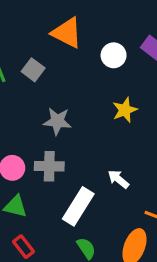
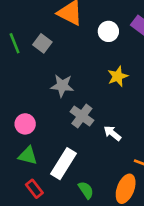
gray cross: (49, 166) -> (82, 116), moved, turned 35
white rectangle: (78, 206) -> (63, 164), moved

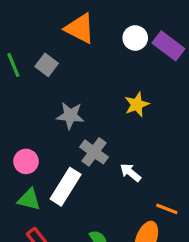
white circle: (108, 31) -> (135, 38), moved
white rectangle: (63, 164) -> (66, 187), moved

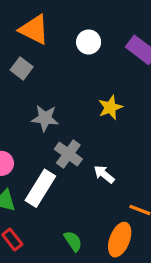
orange triangle: (80, 29) -> (34, 30), moved
white circle: (135, 38) -> (89, 42), moved

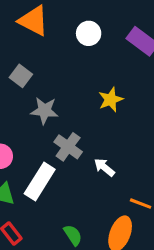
gray square: (22, 68) -> (21, 76), moved

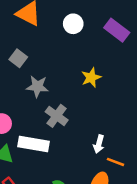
white arrow: (104, 167) -> (99, 144), moved, turned -114
white rectangle: (40, 181) -> (34, 144), turned 68

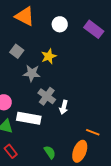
yellow star: (91, 78) -> (49, 56), moved
white arrow: (99, 144) -> (64, 107), moved

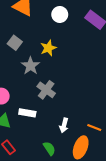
gray star: (32, 73) -> (30, 66), turned 30
white arrow: (64, 107) -> (64, 125), moved
white rectangle: (29, 118) -> (27, 113), size x0.7

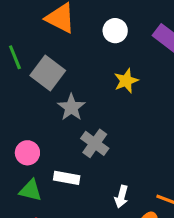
gray square: (15, 43) -> (48, 73), size x1.5
yellow star: (48, 48) -> (126, 81), moved

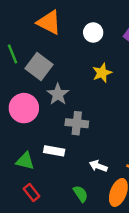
gray cross: (95, 143) -> (77, 123), turned -30
pink circle: (27, 153) -> (24, 108), moved, size x1.5
white arrow: (121, 197) -> (98, 166), turned 96

